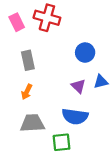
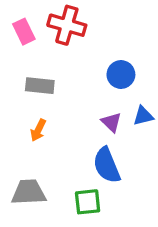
gray rectangle: (28, 60) -> (40, 86), turned -72
blue semicircle: (75, 116) -> (107, 165), turned 60
gray trapezoid: (32, 123) -> (29, 192), moved

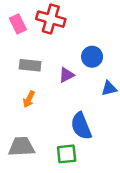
purple triangle: (111, 122) -> (67, 75), moved, turned 49

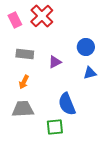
red cross: (51, 19) -> (42, 16), turned 30
blue circle: (92, 57) -> (86, 47), moved
gray trapezoid: (22, 147) -> (23, 109), moved

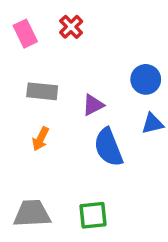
red cross: (42, 16) -> (71, 27), size x0.6
blue semicircle: (67, 104) -> (108, 147), moved
gray trapezoid: (23, 109) -> (32, 214), moved

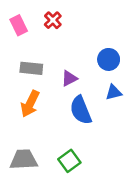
orange arrow: (40, 139) -> (30, 104), size x1.5
green square: (93, 215) -> (69, 161), turned -30

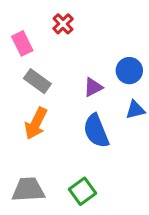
pink rectangle: (19, 25) -> (22, 43), moved
gray rectangle: (31, 68) -> (37, 81), turned 30
purple triangle: (69, 78) -> (93, 87), moved

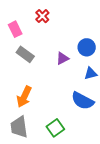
orange arrow: (36, 123) -> (24, 97), moved
blue semicircle: (96, 131) -> (83, 101), moved, turned -40
gray trapezoid: (28, 190) -> (19, 127), turned -95

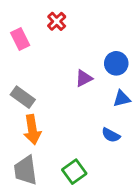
gray rectangle: (25, 54) -> (23, 97), moved
orange arrow: (24, 97) -> (32, 130), turned -35
blue semicircle: (83, 101) -> (111, 135), size x0.6

